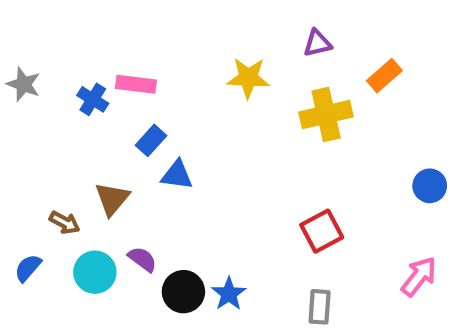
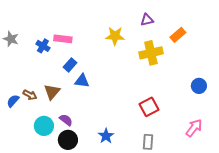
brown arrow: (65, 223) -> (30, 95), moved
blue semicircle: (28, 268) -> (13, 101), moved
black circle: (183, 292) -> (68, 140), moved

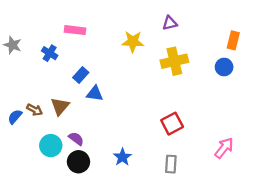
orange rectangle: (178, 35) -> (233, 40), moved, turned -35
pink rectangle: (63, 39) -> (75, 30), moved
blue circle: (199, 86) -> (224, 67), moved

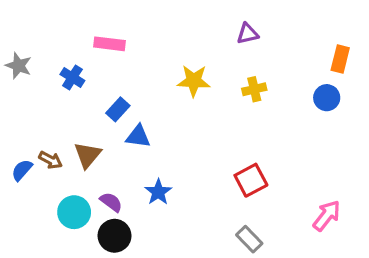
yellow star: (133, 42) -> (194, 81), moved
yellow cross: (174, 61) -> (254, 89), size x0.6
blue star: (122, 157) -> (158, 192), moved
gray rectangle: (171, 164) -> (249, 239), turned -48

